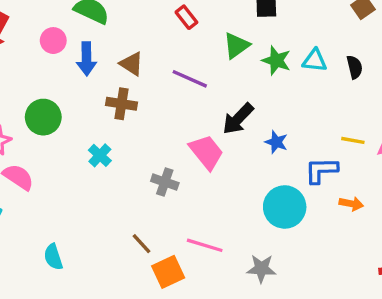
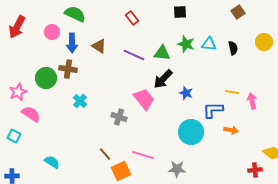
green triangle: (236, 45) -> (162, 53), moved, turned 42
brown cross: (121, 104) -> (68, 69), moved
cyan semicircle: (53, 257) -> (52, 162), turned 140

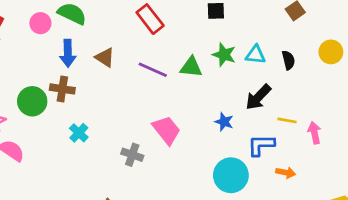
red rectangle: (132, 18) -> (150, 19), size x1.5
pink circle: (52, 32) -> (40, 23), moved
black arrow: (163, 79) -> (258, 97), moved

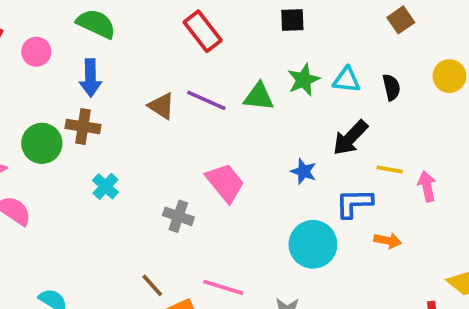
pink circle: (40, 23) -> (36, 52), moved
green star: (224, 55) -> (304, 80), turned 30
brown triangle: (105, 57) -> (161, 106), moved

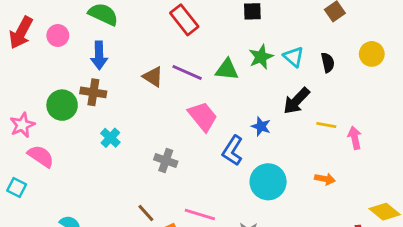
cyan triangle: (347, 80) -> (294, 57), turned 35
pink trapezoid: (225, 183) -> (203, 116), moved
blue L-shape: (354, 203) -> (233, 151), moved, turned -56

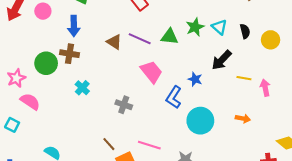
yellow circle: (372, 54) -> (271, 40), moved

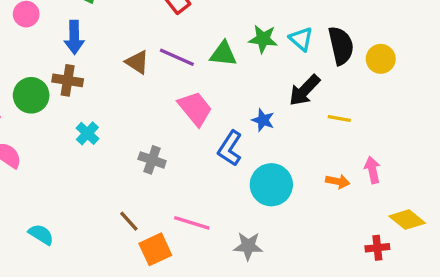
green star: (195, 27) -> (263, 39), turned 30
black semicircle: (245, 31) -> (341, 46), size x1.6
pink arrow: (265, 88) -> (372, 170), moved

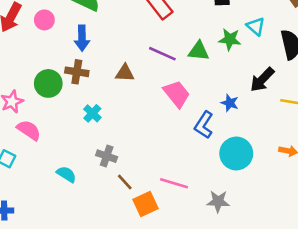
cyan triangle: (301, 39) -> (256, 26), moved
brown triangle: (137, 62) -> (125, 73), moved, turned -30
gray cross: (152, 160) -> (107, 156), moved
cyan semicircle: (41, 234) -> (66, 174), moved

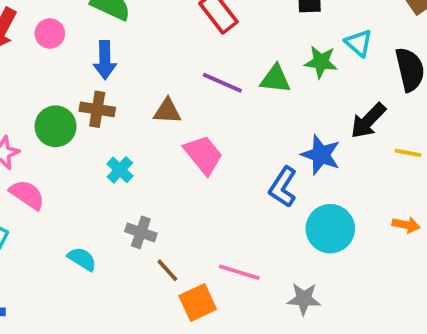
pink trapezoid: (177, 94) -> (203, 155), moved
blue star: (230, 103) -> (321, 155), size x1.5

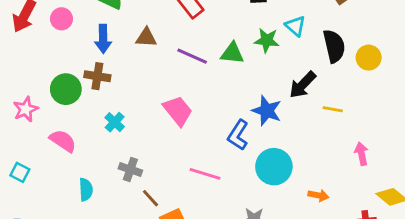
brown triangle: (167, 111) -> (146, 37), moved
pink semicircle: (27, 195) -> (63, 141), moved
orange arrow: (406, 225) -> (318, 195), moved
cyan semicircle: (82, 259) -> (86, 190), turned 55
pink line: (239, 272) -> (205, 174), moved

